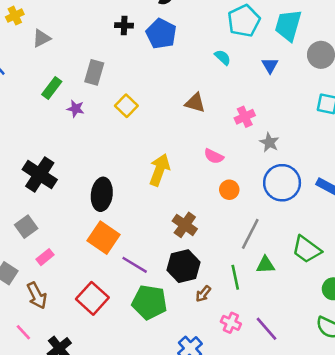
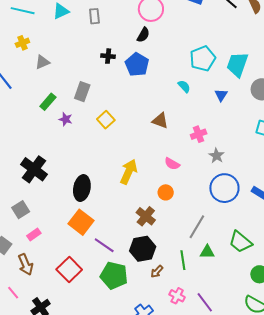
orange circle: (229, 190) -> (166, 192), moved

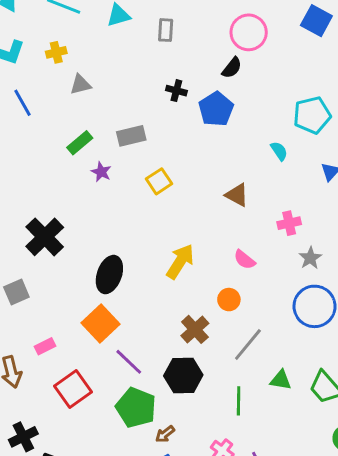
gray rectangle: (82, 92) -> (131, 136), turned 48
gray line: (197, 227) -> (248, 344), moved
pink rectangle: (34, 235) -> (45, 346), moved
green triangle: (207, 252) -> (281, 380), moved
brown arrow: (157, 272) -> (165, 434), moved

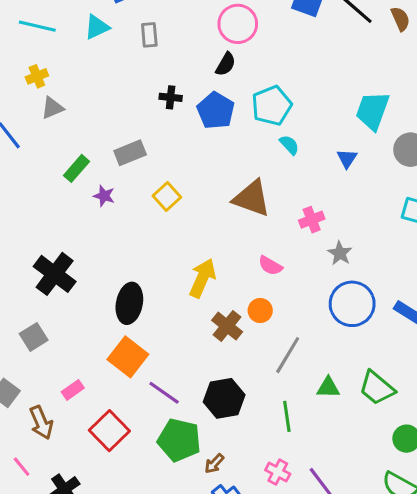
gray triangle: (80, 85) -> (52, 108), moved
cyan pentagon: (312, 115) -> (272, 106), moved
brown triangle: (237, 195) -> (252, 198), size x1.5
brown cross: (195, 329) -> (227, 326), moved

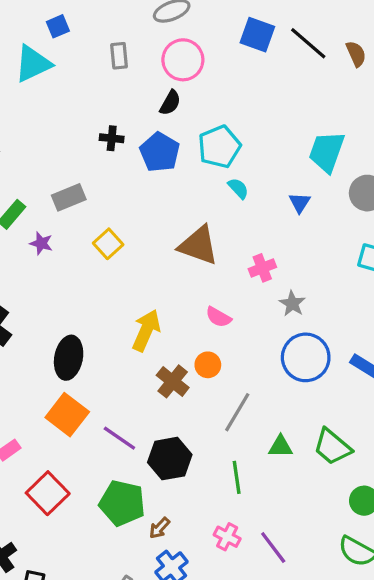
cyan triangle: (97, 27) -> (33, 64), size x1.4
gray rectangle: (149, 35) -> (119, 56), moved
purple line: (164, 393) -> (119, 438), moved

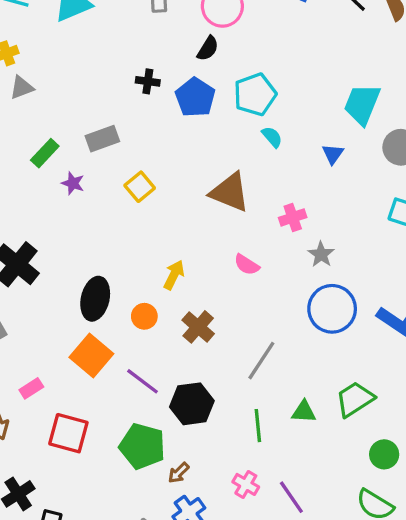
yellow arrow: (146, 330) -> (174, 275), size x0.7
orange circle: (208, 365) -> (144, 316), moved
green triangle: (281, 447) -> (304, 412), moved
green trapezoid: (332, 447) -> (355, 399), turned 105
red square: (48, 493) -> (68, 433), turned -33

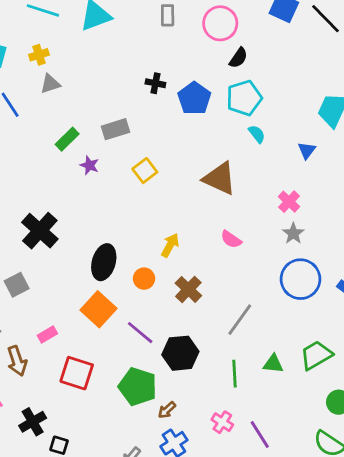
black semicircle: (208, 48) -> (238, 58), moved
pink cross: (293, 217) -> (289, 202), moved, turned -30

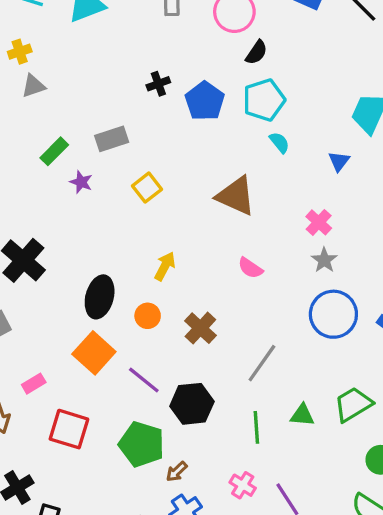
black cross: (155, 83) -> (158, 84), turned -30
yellow arrow: (170, 245) -> (165, 266), moved

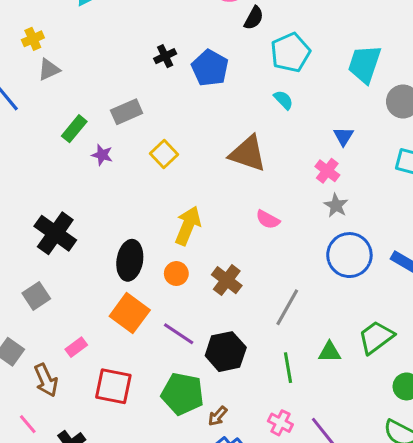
cyan pentagon: (264, 100) -> (290, 52), moved
blue triangle: (339, 161) -> (343, 136), moved
yellow arrow: (165, 266) -> (188, 226), size x1.4

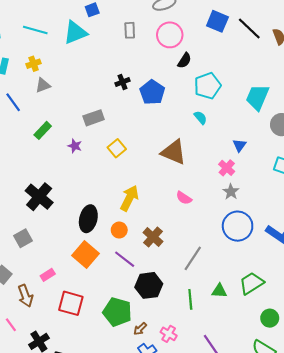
green rectangle: (74, 129) -> (43, 130), moved
purple line: (179, 334) -> (125, 259), moved
pink cross: (280, 423) -> (169, 334), moved

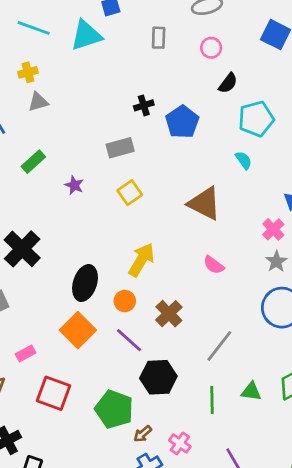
pink circle: (170, 35) -> (211, 48), size x0.6
gray rectangle: (94, 118) -> (120, 148), moved

